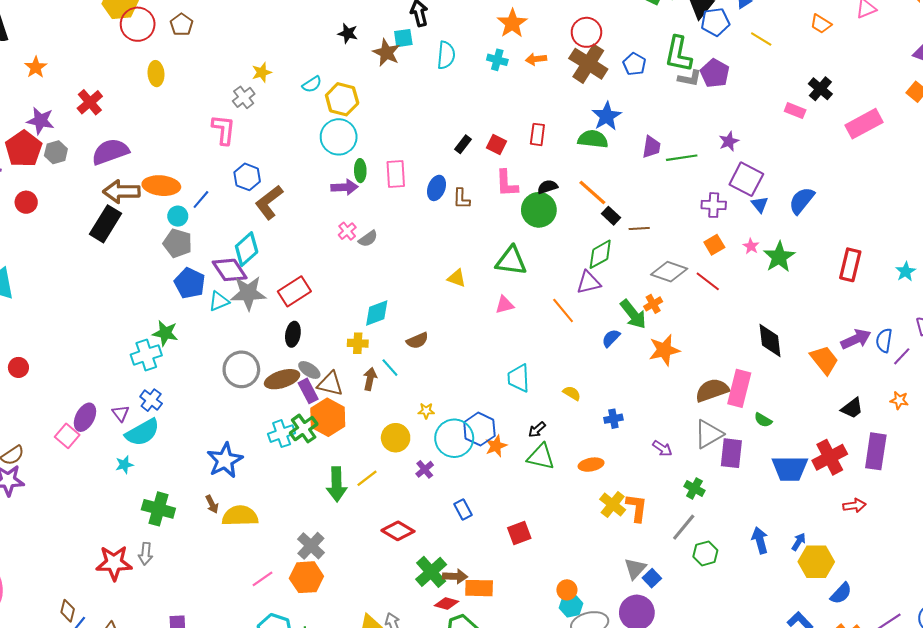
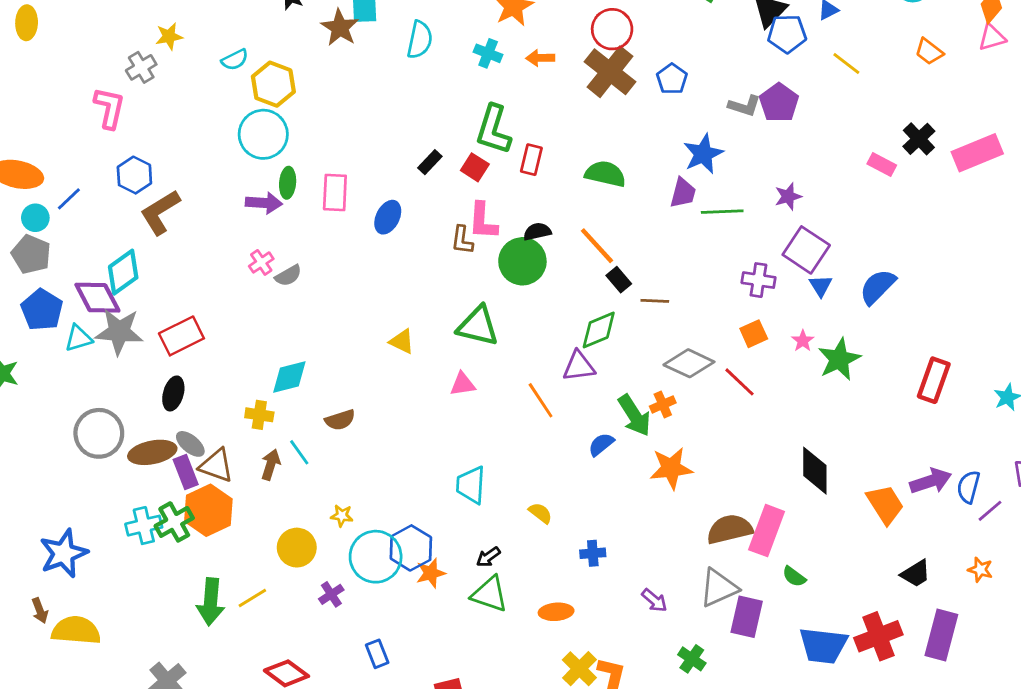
green L-shape: (678, 54) -> (493, 130), moved
blue star: (607, 116) -> (703, 154), moved
pink rectangle: (864, 124) -> (977, 153), moved
brown L-shape: (462, 199) -> (462, 240), moved

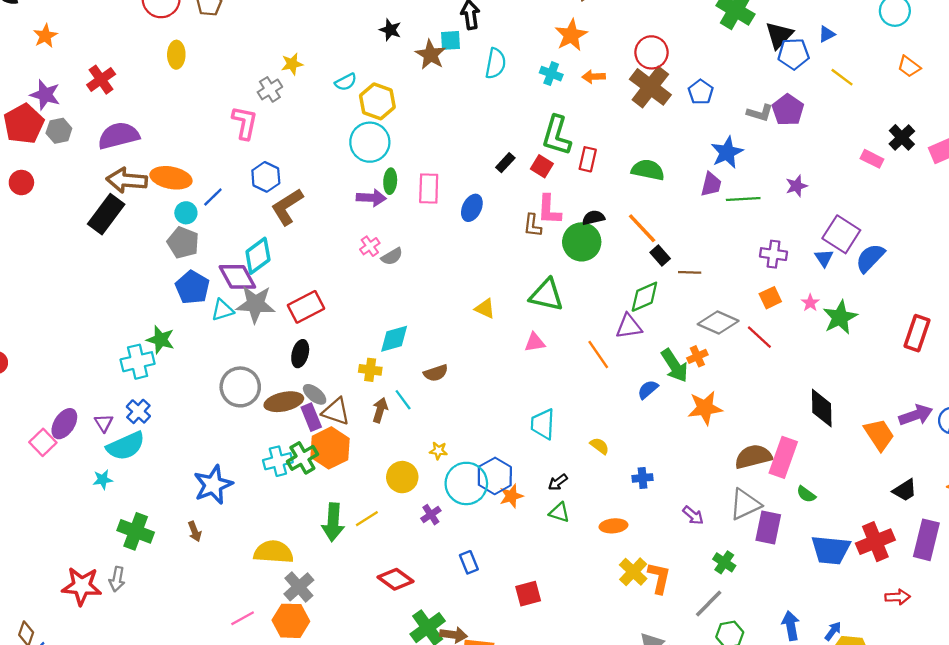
purple square: (806, 250) -> (841, 234), moved
green triangle: (490, 594) -> (559, 512), size x0.7
yellow semicircle: (76, 630) -> (273, 552), moved

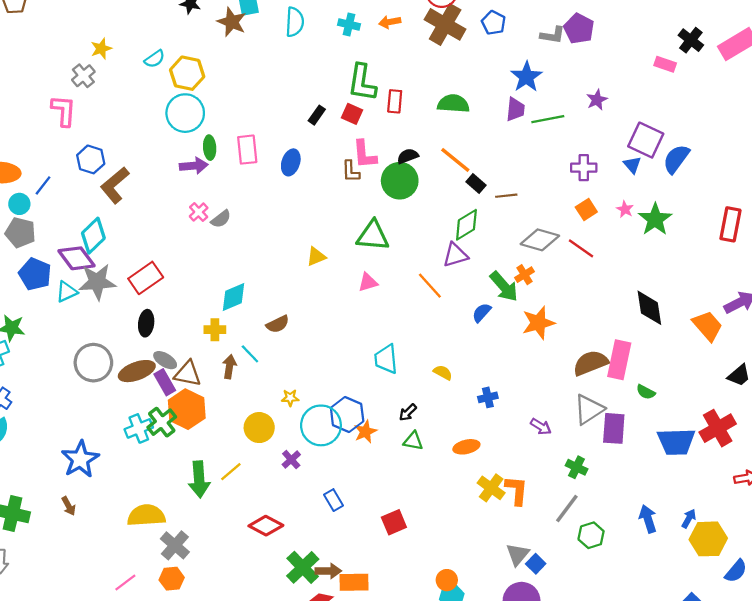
yellow triangle: (485, 309) -> (316, 257), turned -40
orange hexagon: (291, 621) -> (172, 579), size x0.7

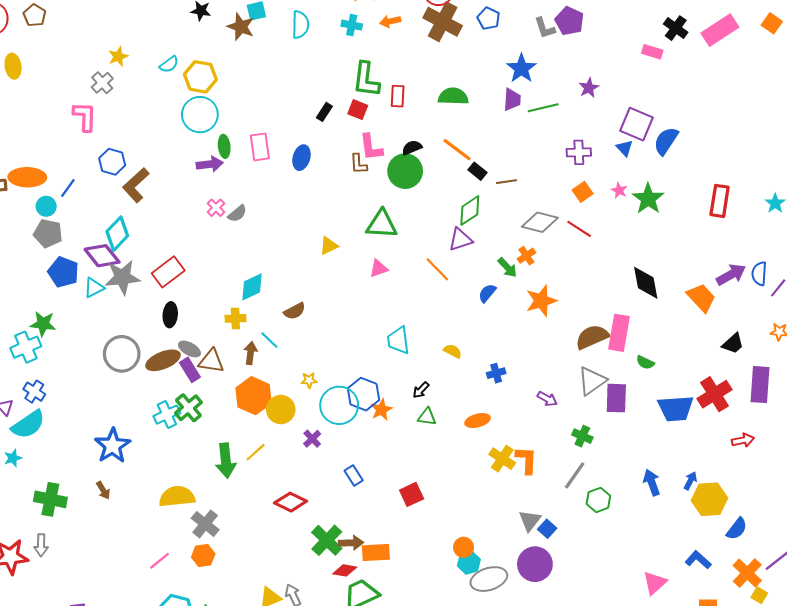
gray L-shape: (553, 35) -> (545, 28), turned 65
green arrow: (504, 286) -> (507, 268), size x0.7
orange hexagon: (187, 409) -> (254, 396), moved

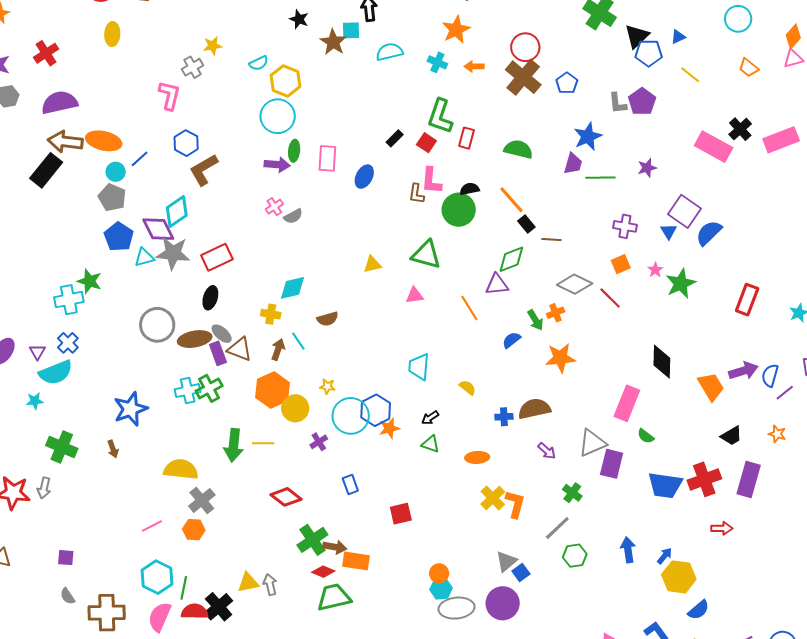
cyan semicircle: (300, 25) -> (389, 52), turned -116
pink rectangle: (652, 52) -> (714, 147), size x1.8
brown semicircle: (592, 337) -> (534, 409), moved
yellow line: (256, 452) -> (263, 443), turned 30

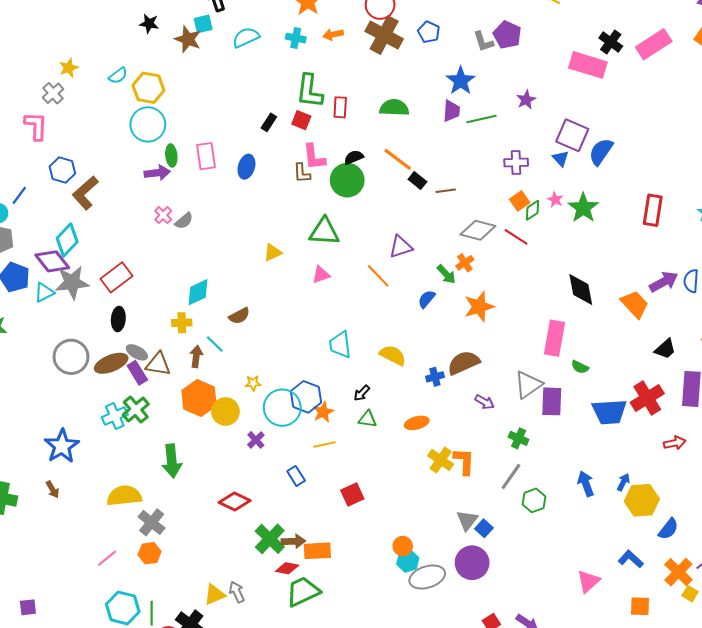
green diamond: (511, 259) -> (533, 210), moved, size x0.7
yellow semicircle: (468, 388) -> (393, 355), size x1.5
yellow line: (263, 443) -> (324, 444), moved

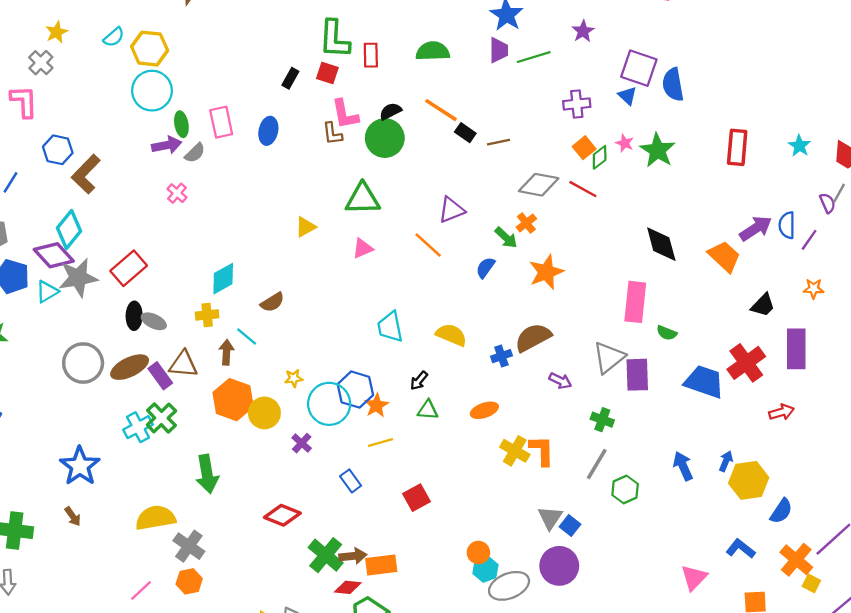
blue semicircle: (601, 152) -> (673, 85), turned -40
gray semicircle: (184, 221) -> (195, 153), moved
gray ellipse: (137, 352) -> (154, 321), moved
blue trapezoid: (609, 412) -> (704, 382), turned -153

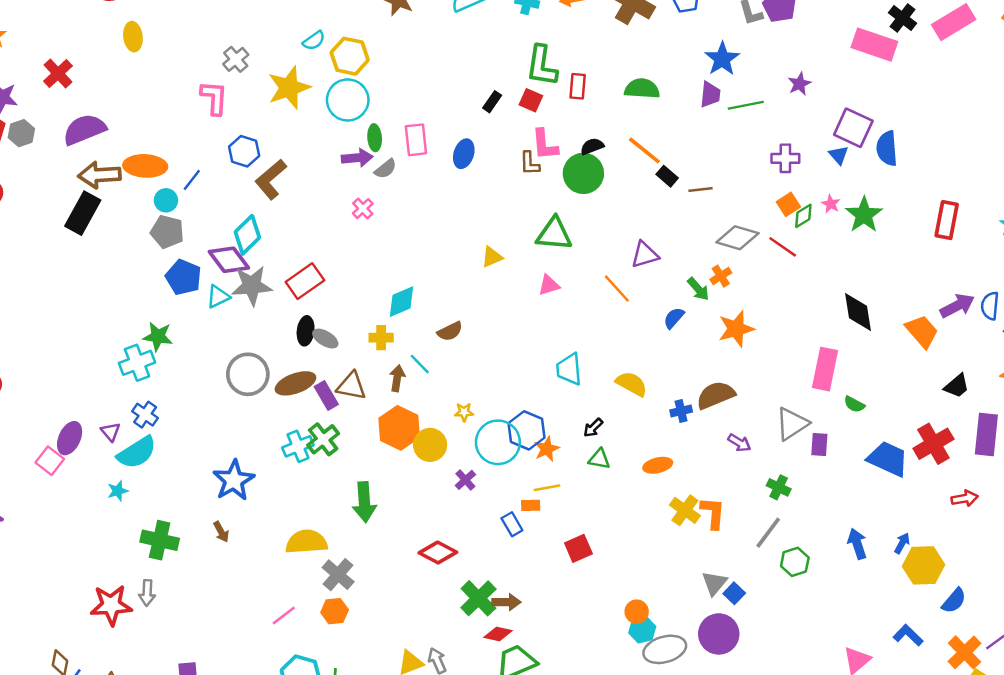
yellow star: (57, 32) -> (289, 88), moved, size x1.8
purple rectangle: (637, 375) -> (819, 445), size x0.7
orange rectangle: (381, 565) -> (531, 505), moved, size x0.6

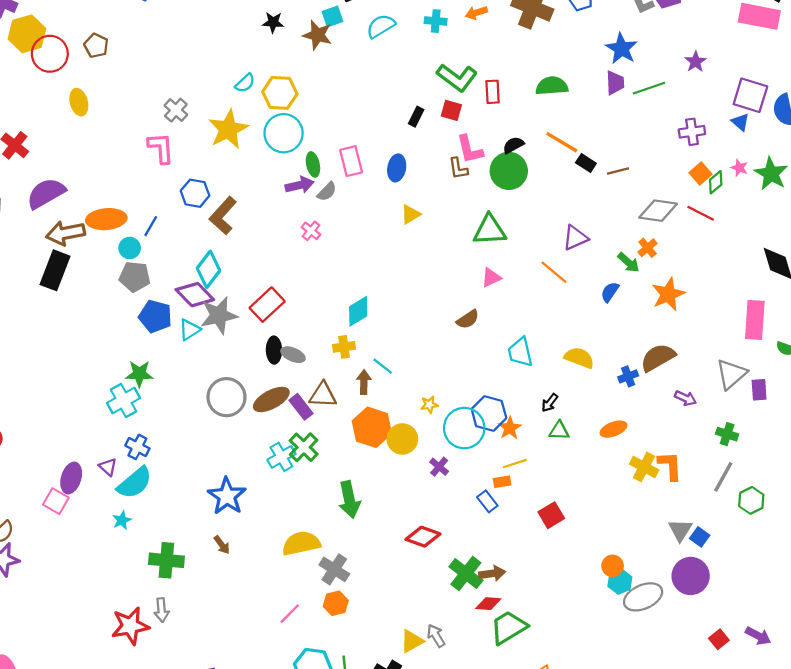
green L-shape: (542, 66) -> (457, 78), turned -54
yellow triangle: (492, 257) -> (411, 214), moved
brown semicircle: (450, 331) -> (468, 319), moved

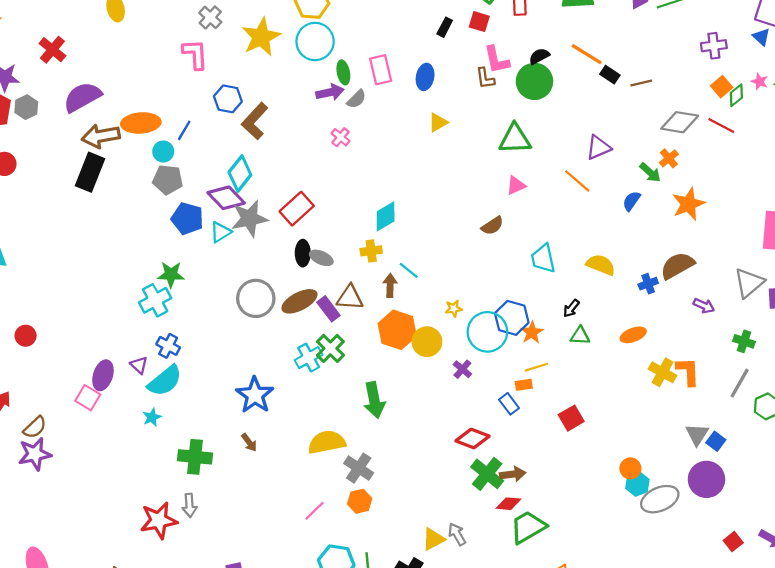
red diamond: (423, 537) -> (473, 439), moved

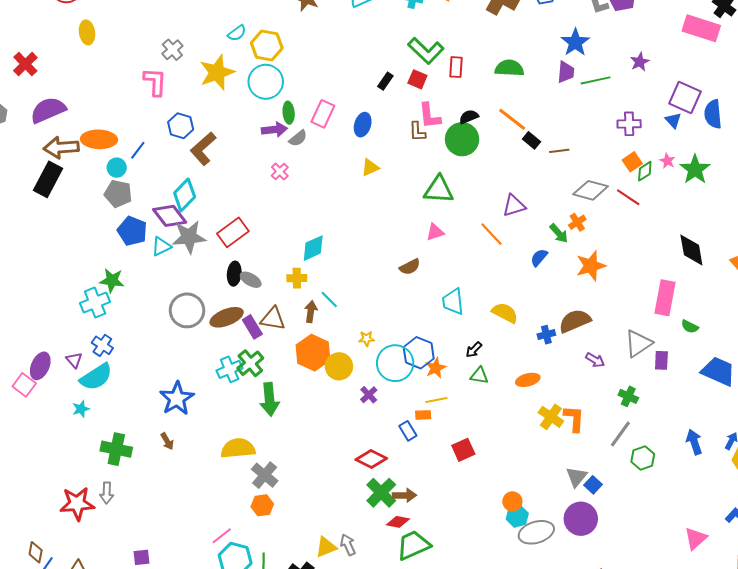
pink rectangle: (381, 70) -> (323, 114), turned 32
green arrow: (374, 400) -> (269, 399), moved
pink line: (315, 511) -> (222, 536), moved

